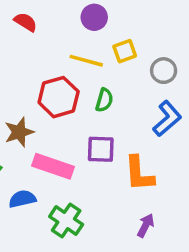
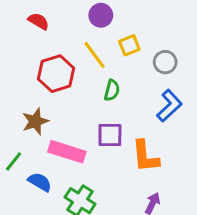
yellow line: (86, 61) -> (95, 55), turned 40
red hexagon: (59, 97) -> (56, 74), moved
blue semicircle: (22, 199) -> (40, 182), turned 45

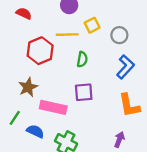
yellow line: (95, 55) -> (67, 35), turned -50
orange L-shape: (145, 156) -> (129, 105), moved

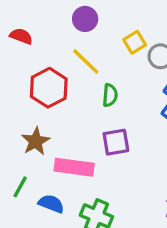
yellow square: (92, 25) -> (135, 42), moved
yellow line: (67, 35) -> (86, 61), turned 50

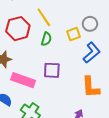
yellow square: (135, 42) -> (73, 34), moved
green semicircle: (110, 95) -> (46, 39), moved

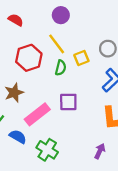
yellow square: (73, 34) -> (81, 58), moved
pink rectangle: (23, 80) -> (37, 114), turned -55

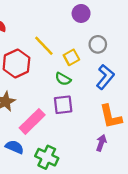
purple circle: (61, 15) -> (81, 13), moved
green semicircle: (61, 68) -> (63, 79), moved, turned 112
purple arrow: (100, 151) -> (101, 143), moved

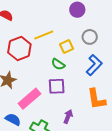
yellow line: (44, 46) -> (44, 35), turned -72
purple arrow: (101, 143) -> (68, 117), moved

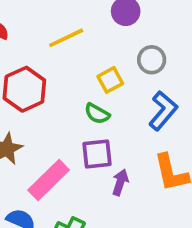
yellow line: (44, 35) -> (66, 38), moved
purple arrow: (68, 117) -> (120, 182), moved

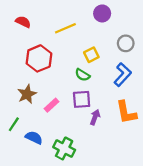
gray circle: (152, 60) -> (126, 43), moved
pink rectangle: (49, 180) -> (52, 105), moved, size x0.6

